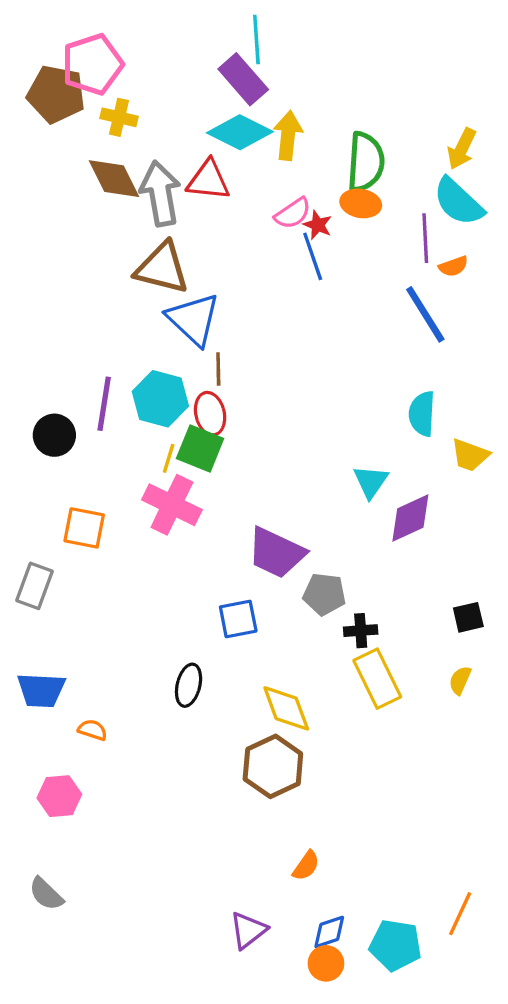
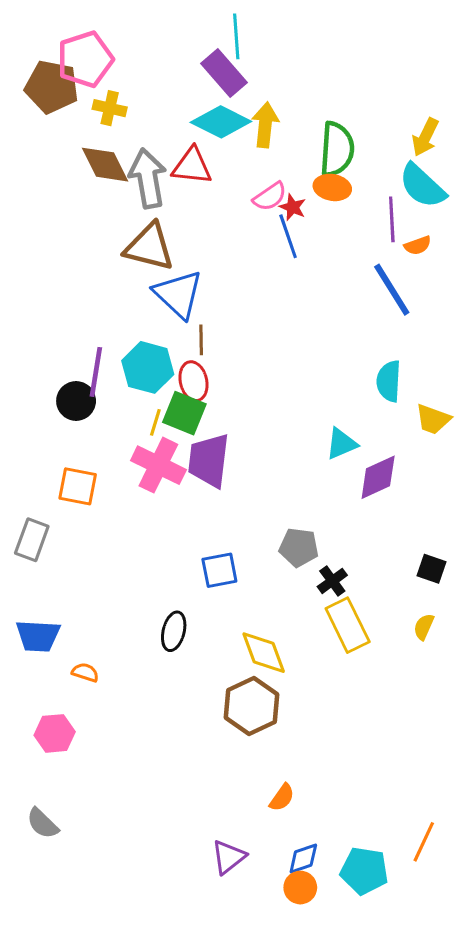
black circle: (54, 435) -> (76, 401), moved
cyan triangle: (371, 482) -> (341, 444), turned 32
purple trapezoid: (276, 553) -> (209, 460), moved, turned 72
black square: (468, 617) -> (431, 569), turned 32
black cross: (361, 631) -> (332, 581), turned -32

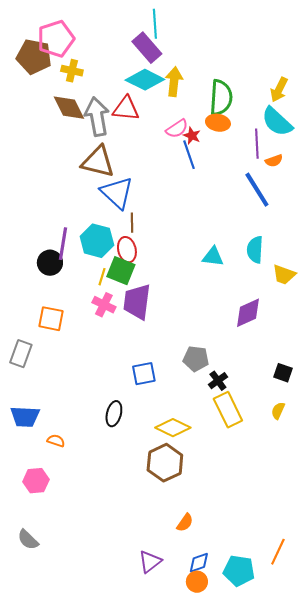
cyan triangle: (341, 444) -> (213, 257), moved, turned 30
pink cross: (158, 465) -> (104, 305), size x0.7
yellow diamond: (264, 653) -> (173, 428), turned -44

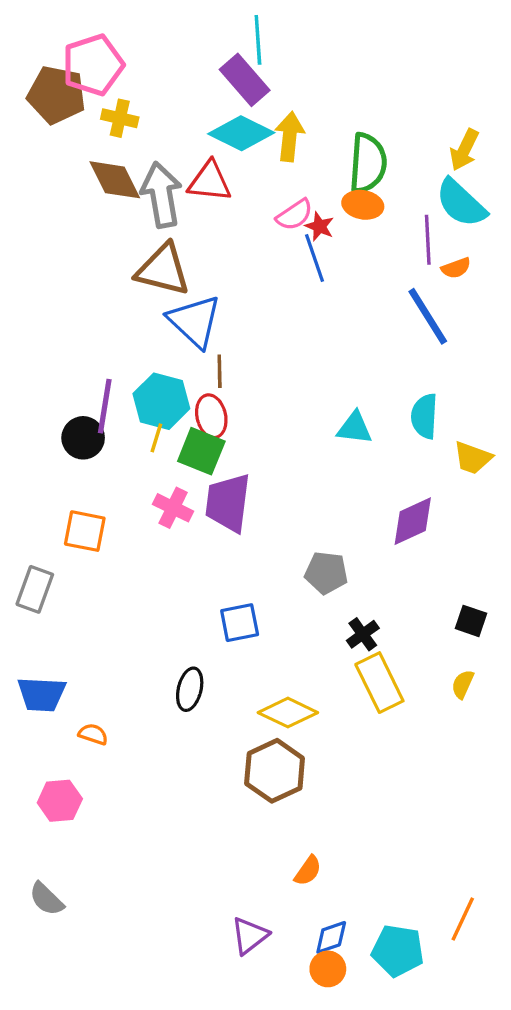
yellow line: (102, 277) -> (156, 438), moved
gray pentagon: (196, 359) -> (326, 573), moved

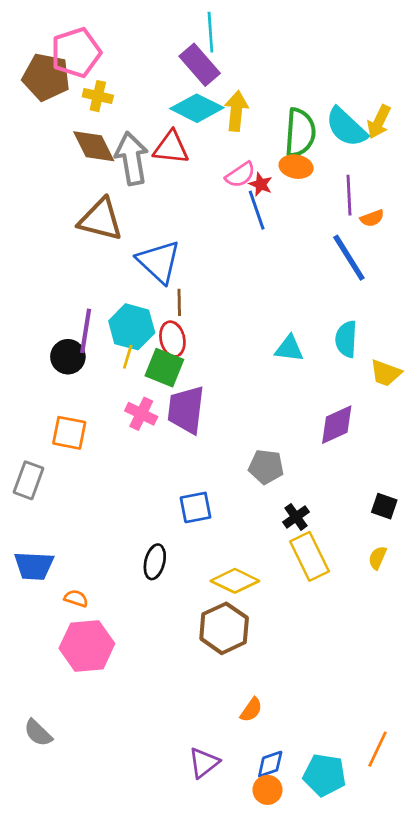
cyan semicircle: (461, 203) -> (346, 127), moved
brown triangle: (163, 270) -> (100, 220), moved
pink hexagon: (60, 801) -> (87, 646), moved, size x1.5

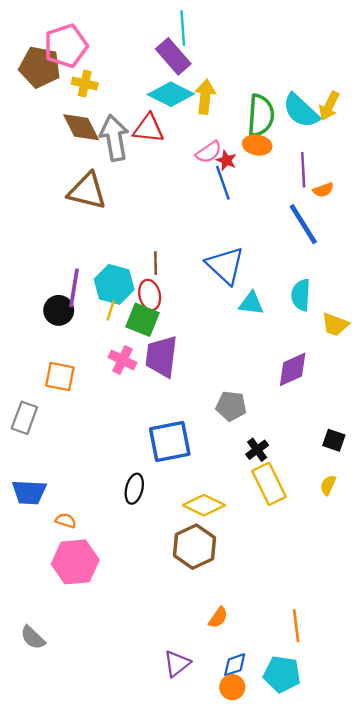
blue triangle: (159, 262) -> (225, 265), moved
blue square: (196, 507) -> (170, 441), size x1.5
orange line: (377, 749) -> (296, 626), moved, turned -32

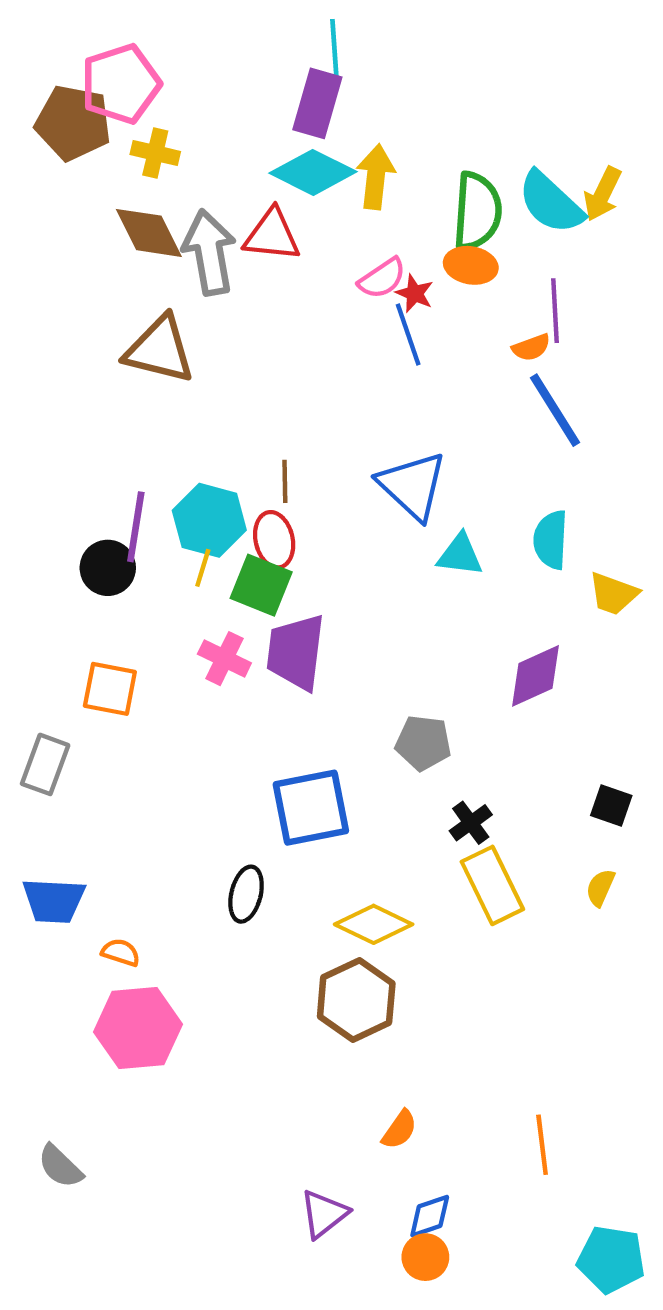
purple rectangle: (173, 56) -> (317, 103), turned 57
orange semicircle: (323, 190) -> (531, 347), moved
cyan pentagon: (282, 674) -> (611, 1259), moved

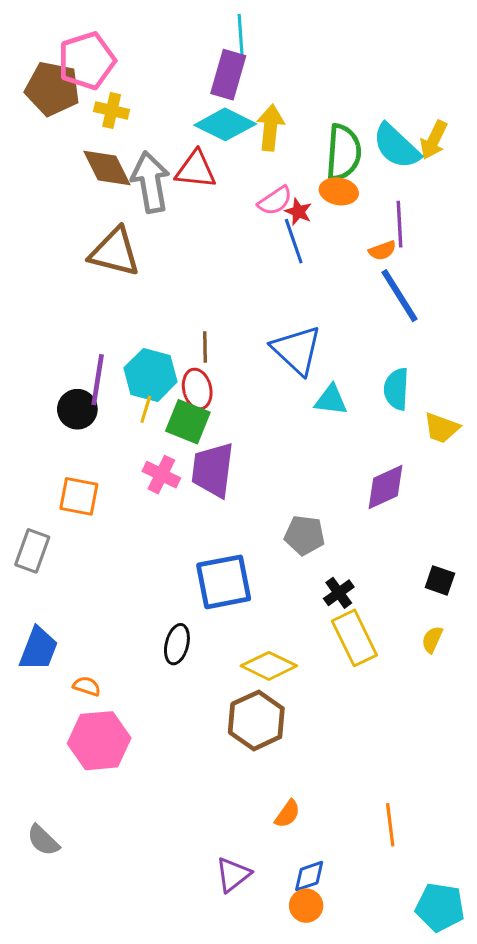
blue trapezoid: (54, 901) -> (38, 649), turned -72

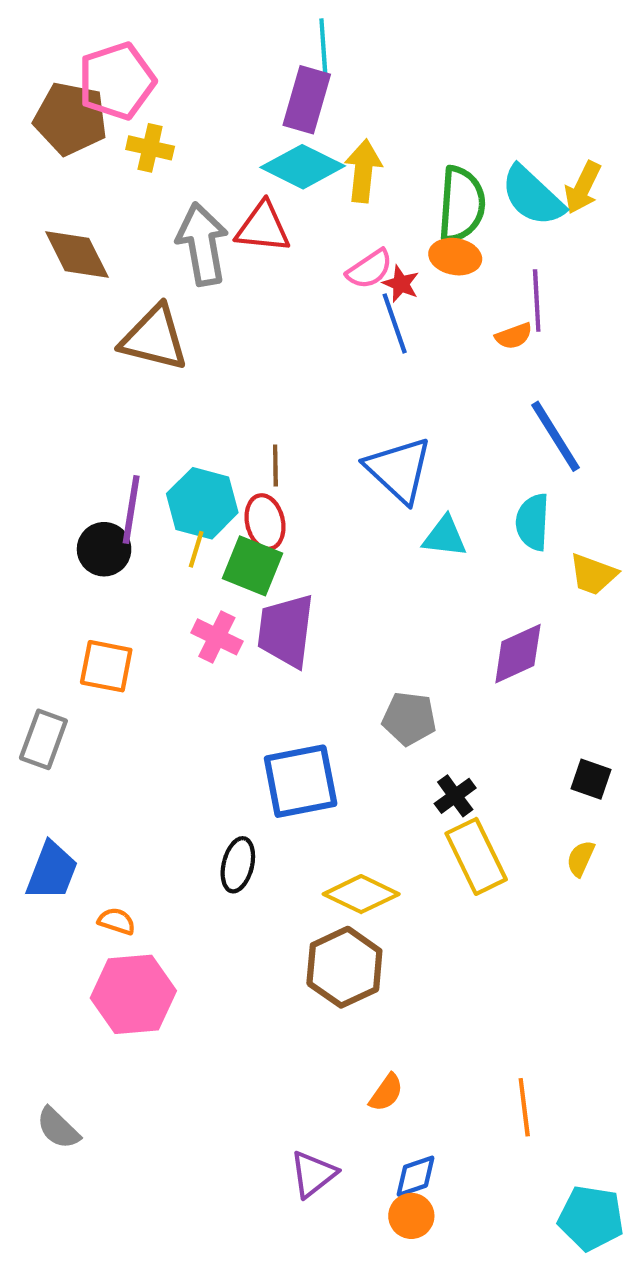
brown diamond: (107, 168) -> (77, 254), moved
blue line: (399, 296) -> (556, 436), moved

